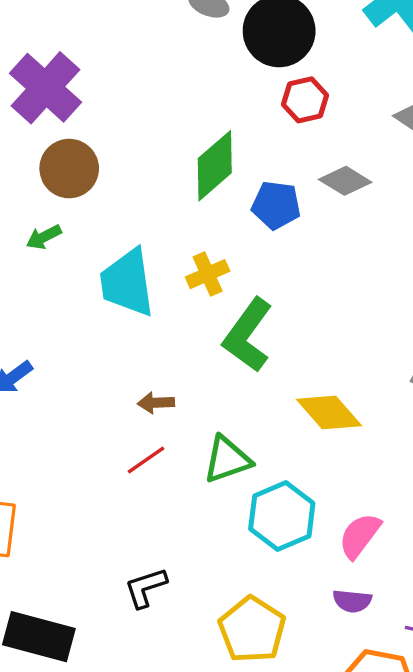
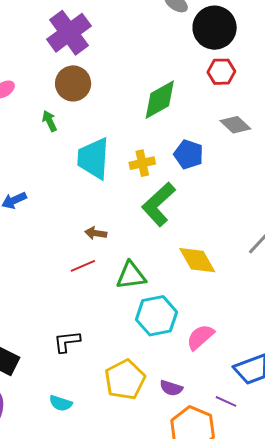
blue pentagon: (276, 205) -> (189, 154), moved
green arrow: (44, 237) -> (50, 121), turned 80
purple semicircle: (352, 601) -> (171, 388), moved

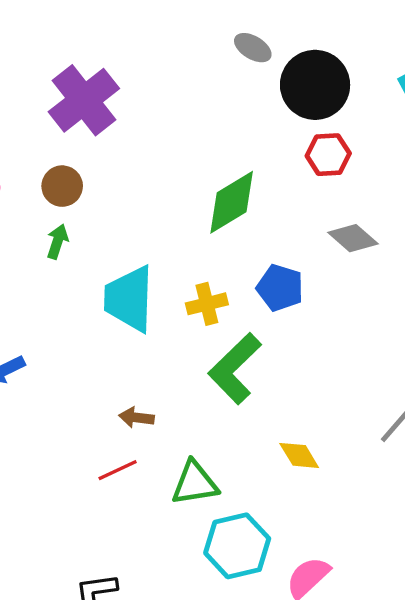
brown circle: (73, 83) -> (62, 186), moved, size x0.7
green arrow: (50, 121) -> (57, 242), turned 45
yellow diamond: (197, 260) -> (299, 455), size x0.7

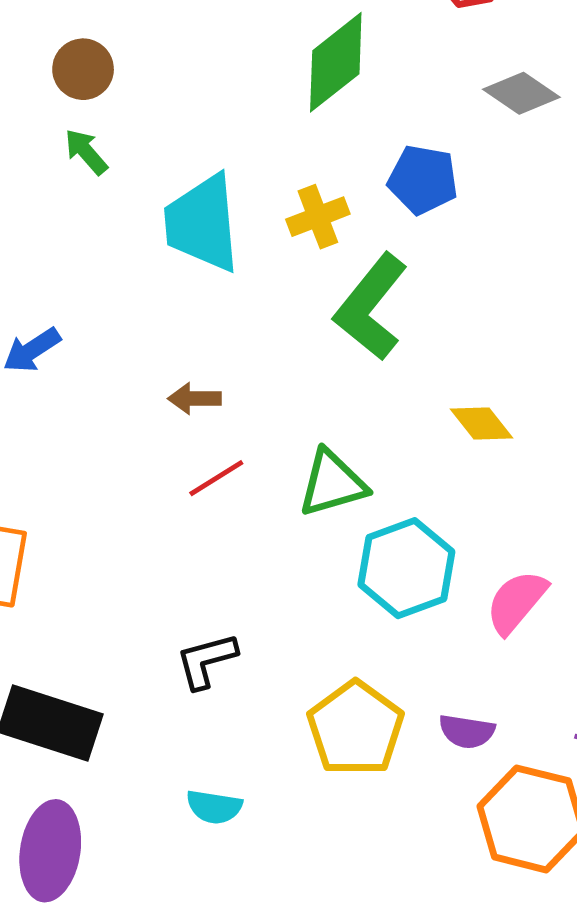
green arrow: (57, 242) -> (86, 152), turned -52
brown arrow: (136, 418) -> (194, 399), moved

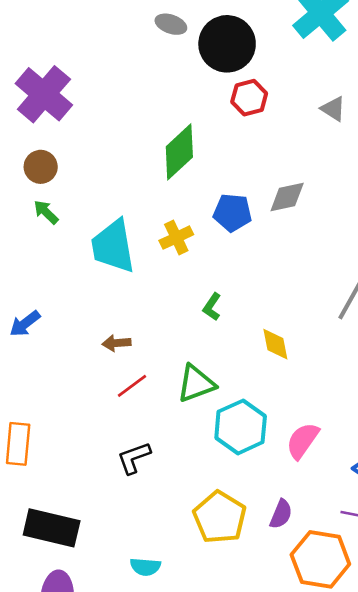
gray diamond: (521, 93) -> (287, 197), moved, turned -42
green L-shape: (371, 307) -> (212, 307), moved, size x0.5
yellow diamond: (481, 423) -> (275, 344), turned 32
black L-shape: (206, 661) -> (134, 458), moved
purple semicircle: (467, 731) -> (281, 514), turned -72

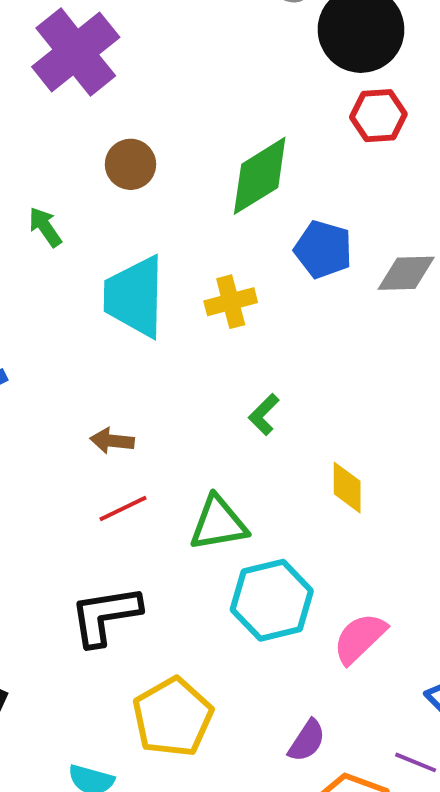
brown circle: (41, 167) -> (130, 164), moved
blue pentagon: (232, 213) -> (323, 249), moved
black L-shape: (134, 458) -> (105, 616), size x1.4
yellow pentagon: (220, 517) -> (173, 717), moved

